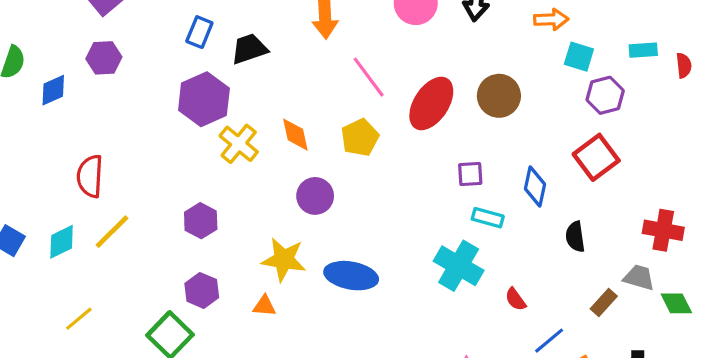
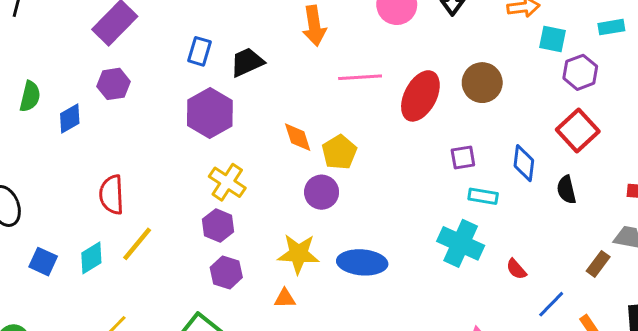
pink line: (369, 77) -> (360, 77), turned -51
yellow pentagon: (360, 138) -> (339, 152), moved
yellow cross: (239, 144) -> (227, 182), moved
black semicircle: (575, 237) -> (566, 190), moved
purple hexagon: (202, 290) -> (226, 272), moved

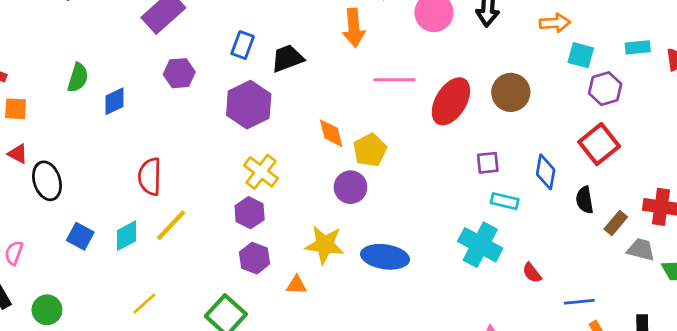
purple hexagon: (114, 84) -> (179, 73), moved
brown rectangle: (598, 264) -> (616, 223), moved
orange triangle: (285, 298) -> (296, 285), moved
blue line: (551, 304) -> (579, 302), moved, turned 36

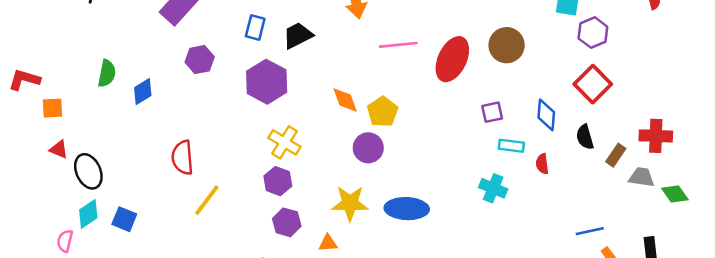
cyan diamond: (127, 236) -> (88, 214), moved
cyan cross: (480, 245) -> (493, 188), size x0.7
red semicircle: (532, 273) -> (542, 164), moved, turned 36

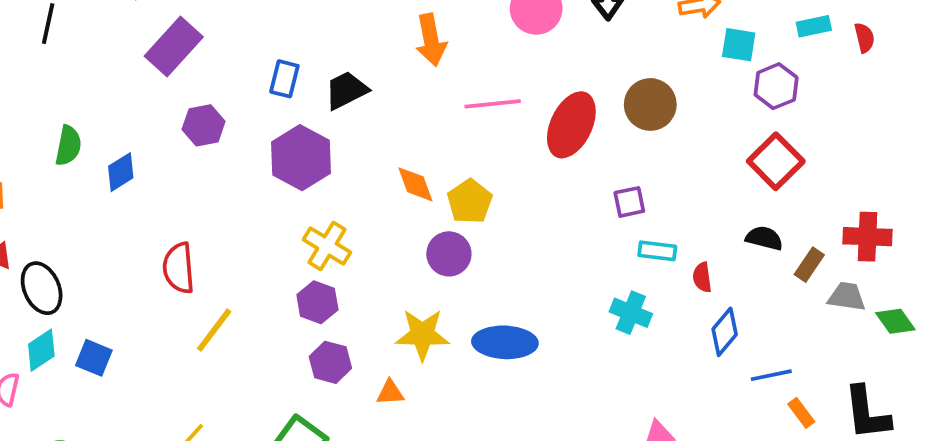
blue diamond: (546, 115) -> (725, 332), moved, turned 36
black semicircle: (585, 137) -> (764, 238), turned 120

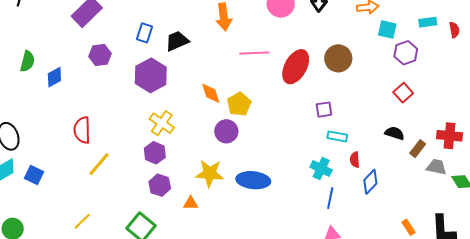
red square: (776, 161) -> (403, 93), size x0.7
red semicircle: (702, 277) -> (355, 160), moved
blue line: (771, 375) -> (330, 198), moved, turned -70

